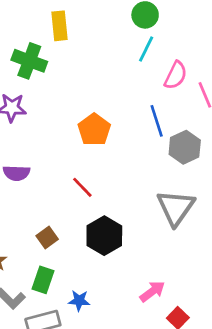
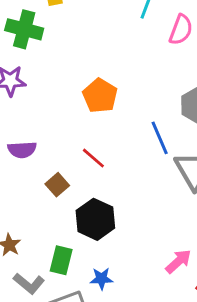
blue line: (157, 121) -> (160, 138), moved
black hexagon: (104, 236) -> (95, 219), moved
brown square: (47, 237) -> (57, 185), moved

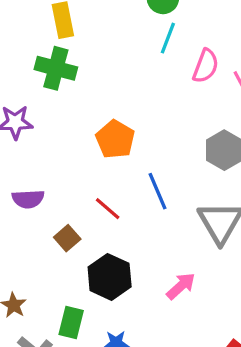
green cross: (24, 29) -> (56, 68), moved
blue line: (160, 138) -> (158, 191), moved
pink arrow: (178, 261) -> (181, 286), moved

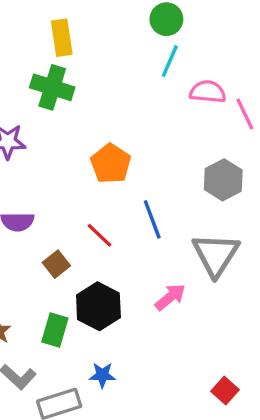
pink semicircle: (206, 66) -> (208, 92), turned -108
pink arrow: (181, 286) -> (170, 297), moved
green rectangle: (71, 323) -> (55, 330), moved

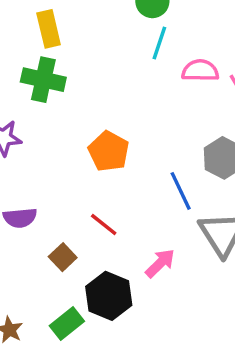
blue line: (152, 219) -> (181, 191), moved
pink arrow: (170, 297) -> (160, 263), moved
green rectangle: (55, 330) -> (67, 324), turned 40

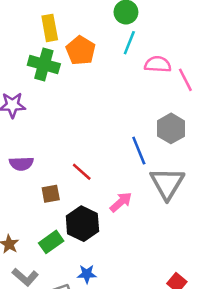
orange pentagon: (109, 151) -> (81, 51), moved
brown square: (63, 257) -> (51, 194), turned 30

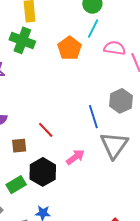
orange pentagon: (81, 51) -> (70, 48), moved

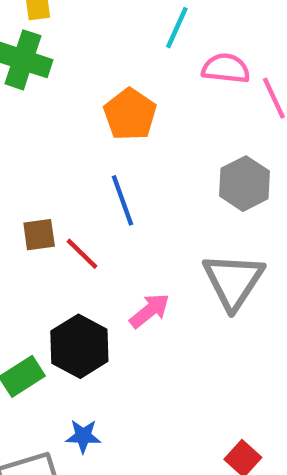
orange pentagon: (70, 48) -> (130, 114), moved
blue line: (93, 117) -> (122, 200), moved
brown square: (19, 146) -> (39, 235), moved

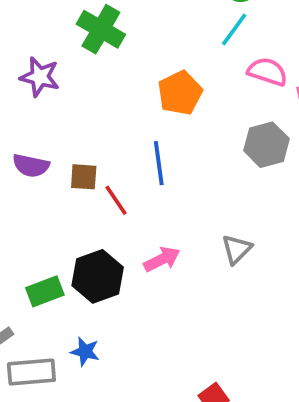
gray hexagon: (244, 184) -> (266, 145), moved
gray triangle: (233, 281) -> (237, 249), size x0.6

